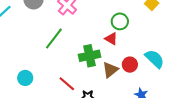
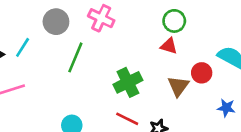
green line: (54, 38) -> (75, 57), moved
green cross: (90, 56) -> (128, 82), moved

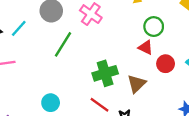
red circle: (202, 73) -> (166, 64), moved
brown triangle: (178, 86) -> (137, 84), moved

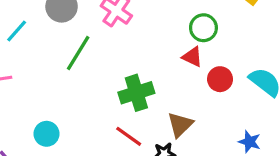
brown triangle: (137, 84) -> (180, 125), moved
cyan circle: (51, 103) -> (47, 134), moved

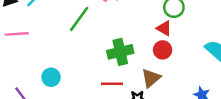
red circle: (220, 79) -> (163, 50), moved
red line: (129, 136) -> (112, 84), turned -40

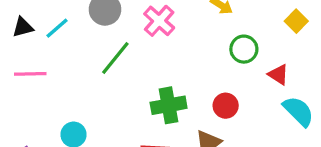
red triangle: (164, 28) -> (278, 74), moved

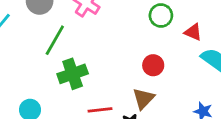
green cross: (169, 105) -> (73, 74), moved

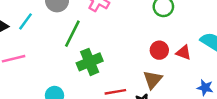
red triangle: (193, 32) -> (184, 53), moved

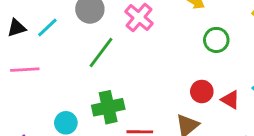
green cross: (90, 62) -> (108, 107), moved

